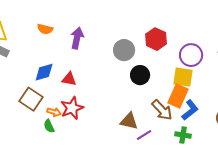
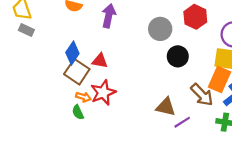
blue diamond: (44, 72) -> (72, 53), turned -40
brown square: (31, 99) -> (77, 72), moved

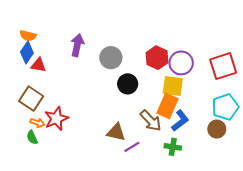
purple arrow: (109, 16) -> (77, 45), moved
red hexagon: (195, 17) -> (157, 58), moved
blue diamond: (72, 53) -> (27, 52), moved
red triangle: (100, 61) -> (38, 65), moved

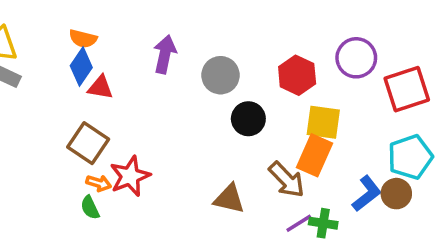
purple circle: (181, 63) -> (356, 58), moved
blue L-shape: (180, 121) -> (367, 194), moved
purple line: (132, 147) -> (299, 223), moved

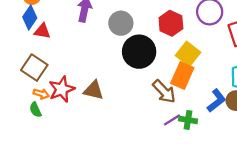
black circle: (248, 119) -> (139, 52), size x1.5
yellow square: (323, 122) -> (188, 54), turned 30
brown triangle: (229, 199) -> (94, 90), moved

